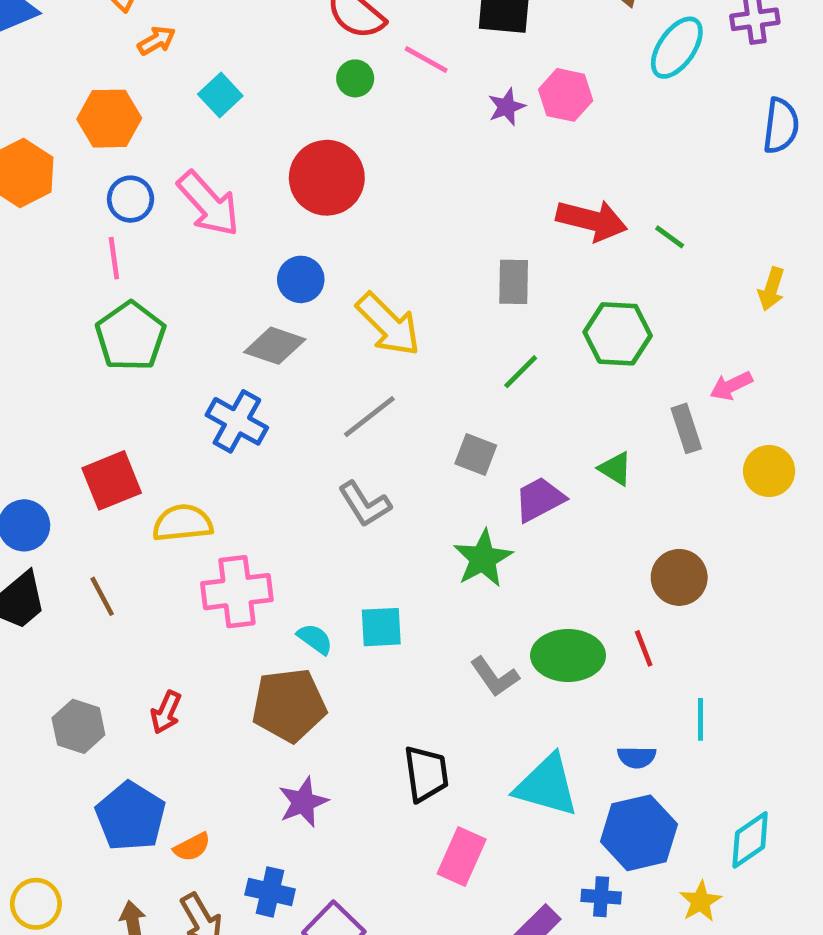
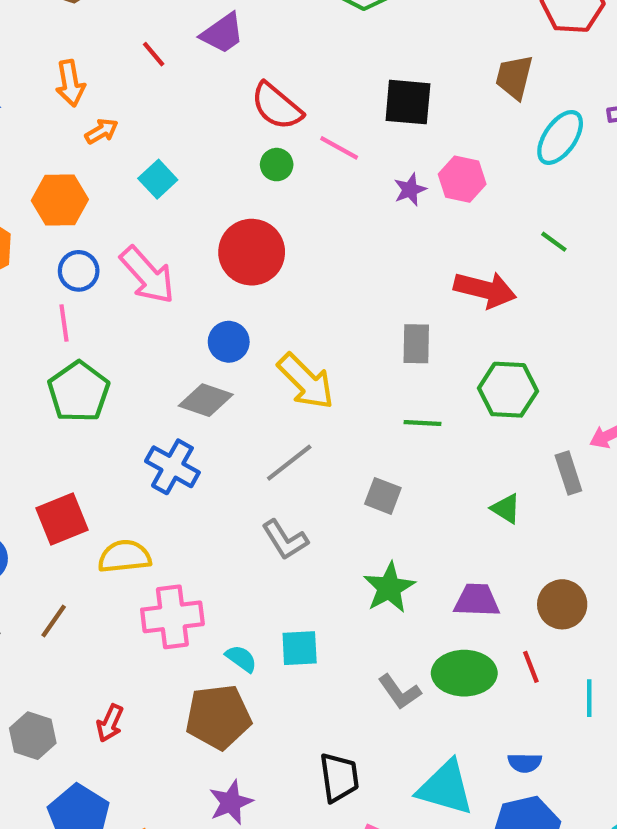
green line: (670, 237) -> (554, 242), moved
green line: (521, 372) -> (423, 423), turned 48
purple trapezoid: (540, 499) -> (477, 600), moved, turned 30
brown line: (102, 596) -> (54, 621), turned 63
cyan line: (700, 719) -> (589, 698), moved

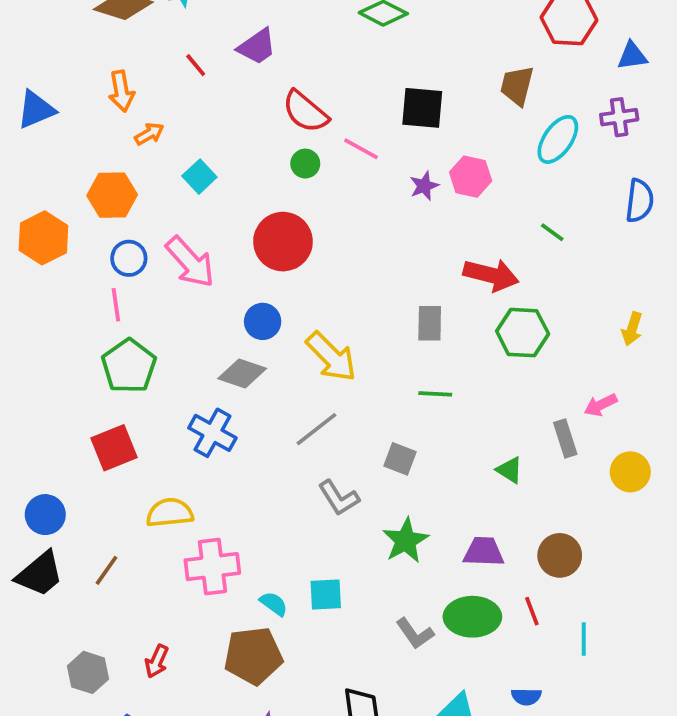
green hexagon: (508, 390) -> (523, 333), moved
red square: (62, 519) -> (114, 448), moved
gray L-shape: (285, 540) -> (339, 498), moved

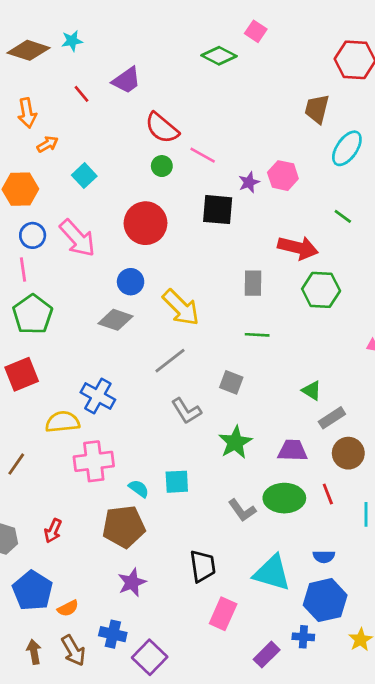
black square: (422, 108) -> (218, 210), moved
blue cross: (212, 433) -> (98, 396), moved
gray rectangle: (565, 438) -> (332, 418), moved, turned 75

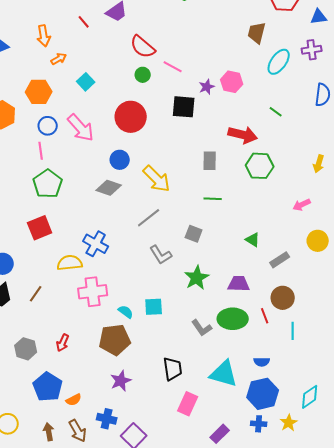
gray rectangle: (332, 418) -> (280, 260), moved
brown circle: (348, 453) -> (283, 298), moved
blue cross: (303, 637) -> (259, 424), moved

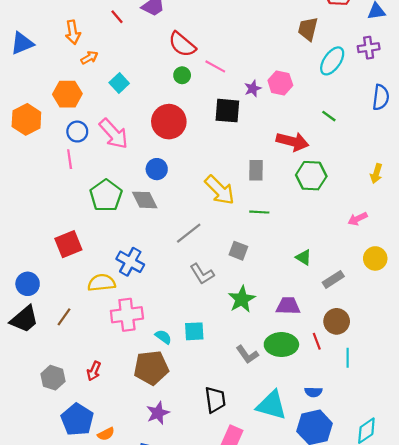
yellow arrow: (157, 179) -> (220, 190), moved
green pentagon: (48, 184) -> (106, 196), moved
gray diamond: (109, 188) -> (145, 200), turned 45

